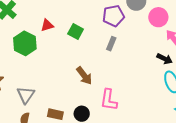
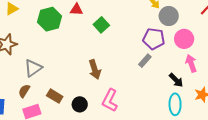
purple pentagon: (113, 16) -> (154, 39), moved
gray rectangle: (111, 44) -> (145, 61), moved

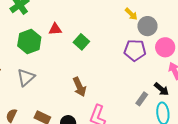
gray rectangle: (145, 61) -> (142, 99), moved
gray triangle: (33, 68) -> (26, 77), moved

